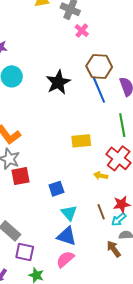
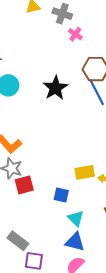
yellow rectangle: (81, 141) -> (85, 172), moved
blue square: (56, 189) -> (61, 195), turned 35

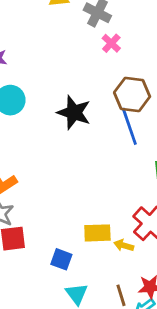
black star: (55, 88) -> (74, 113), turned -30

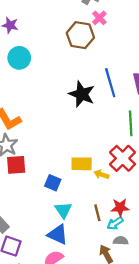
brown hexagon: (132, 95) -> (80, 35), moved
black star: (74, 113) -> (82, 94), moved

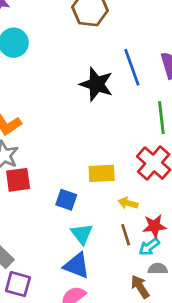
yellow arrow: (101, 174) -> (128, 203), moved

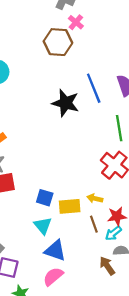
yellow rectangle: (102, 173) -> (70, 206), moved
cyan triangle: (82, 234) -> (43, 226), moved

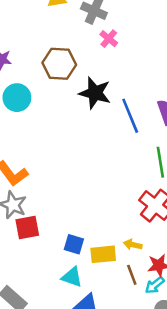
brown hexagon: (58, 42) -> (59, 64), moved
black star: (65, 103) -> (95, 93), moved
cyan triangle: (43, 226) -> (72, 277), turned -30

